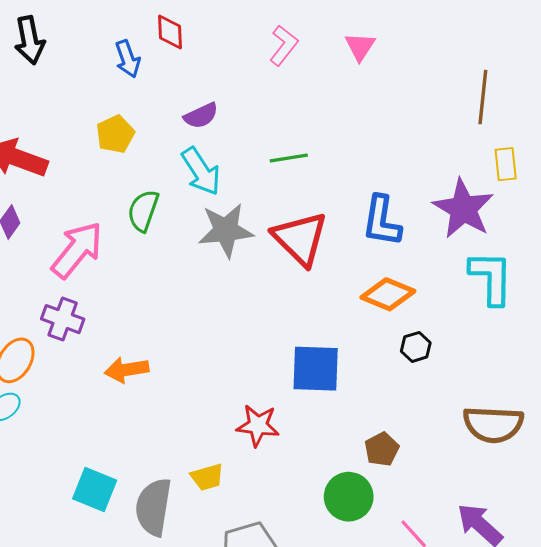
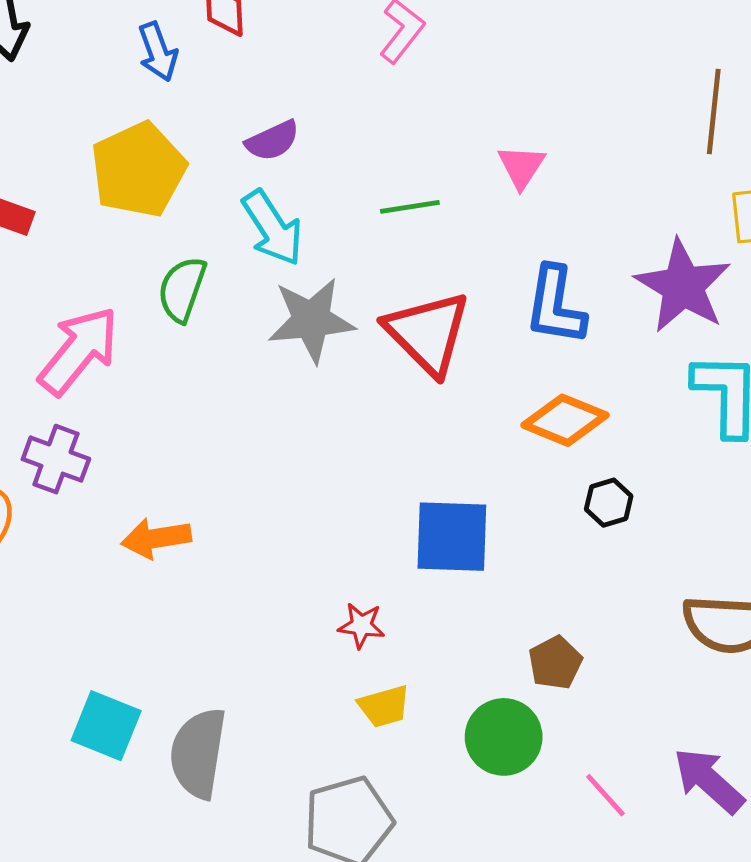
pink triangle: (360, 46) -> (521, 167), moved
yellow pentagon: (115, 134) -> (138, 170), size x1.6
red star: (258, 425) -> (361, 625), size x0.7
yellow trapezoid: (207, 477) -> (384, 706), moved

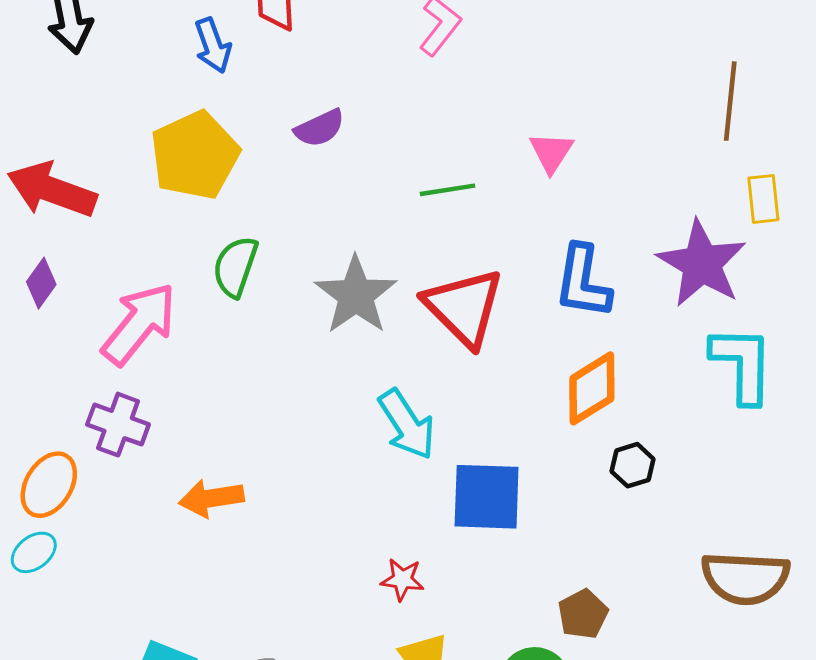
cyan arrow: (273, 228) -> (407, 425), moved
gray star: (311, 320) -> (356, 295), turned -30
orange diamond: (565, 420) -> (592, 388), turned -54

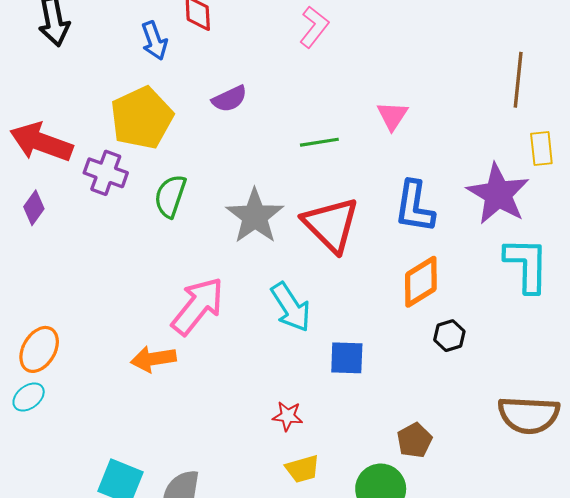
pink arrow: (139, 324) -> (198, 306), moved
purple cross: (118, 425) -> (106, 173), moved
blue square: (487, 497) -> (347, 358), size x0.7

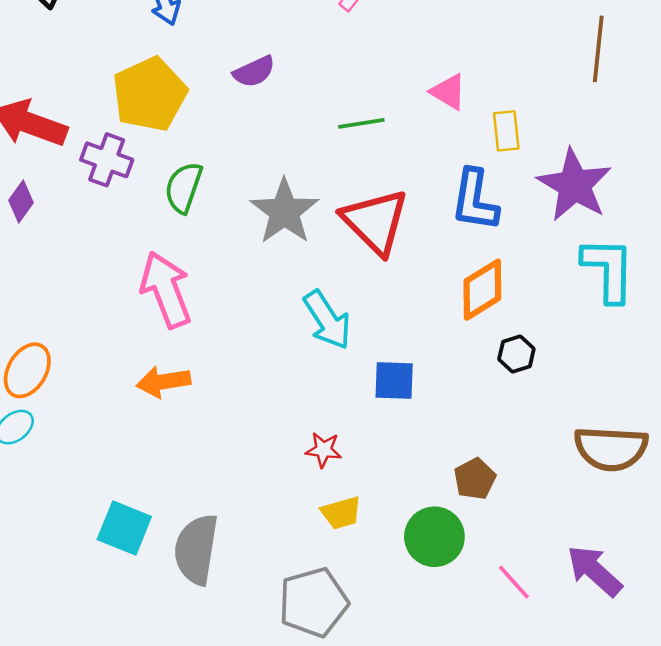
pink triangle: (392, 116) -> (448, 92), turned -32
yellow rectangle: (541, 149) -> (506, 131), moved
pink arrow: (198, 306) -> (166, 290), moved, turned -60

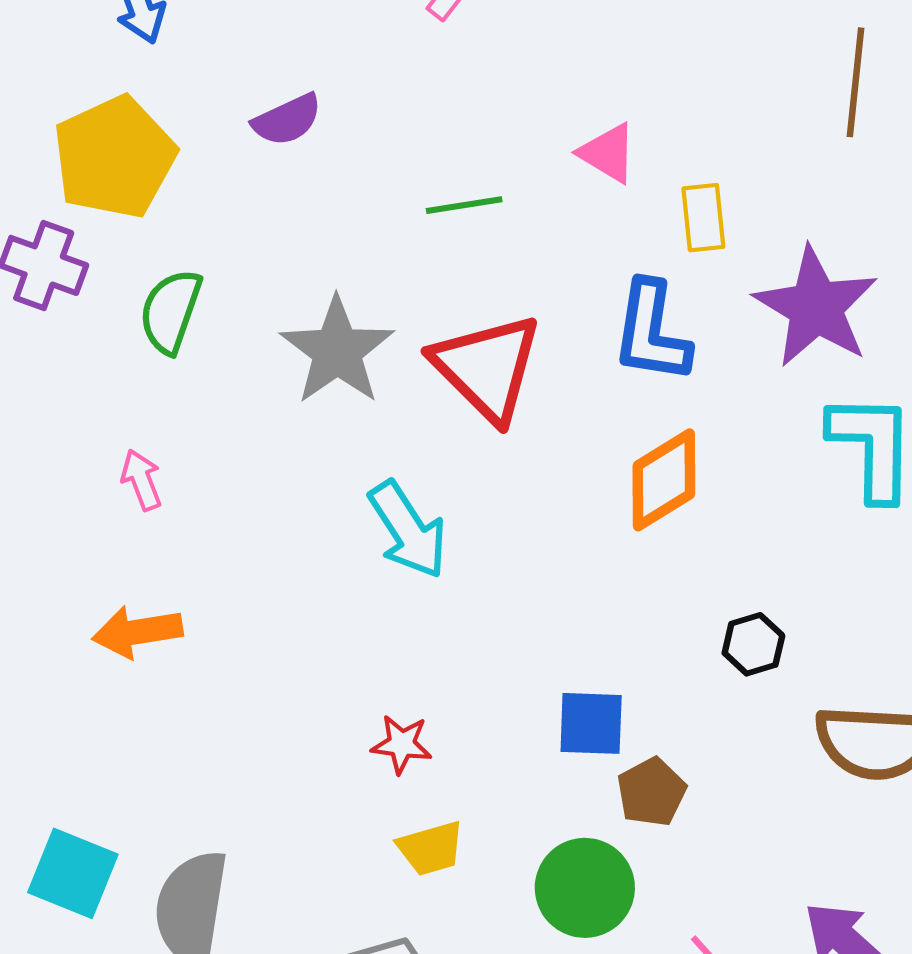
pink arrow: (166, 290) -> (141, 480), size x0.5
black hexagon: (516, 354) -> (753, 644), moved
blue square: (394, 380) -> (591, 723), moved

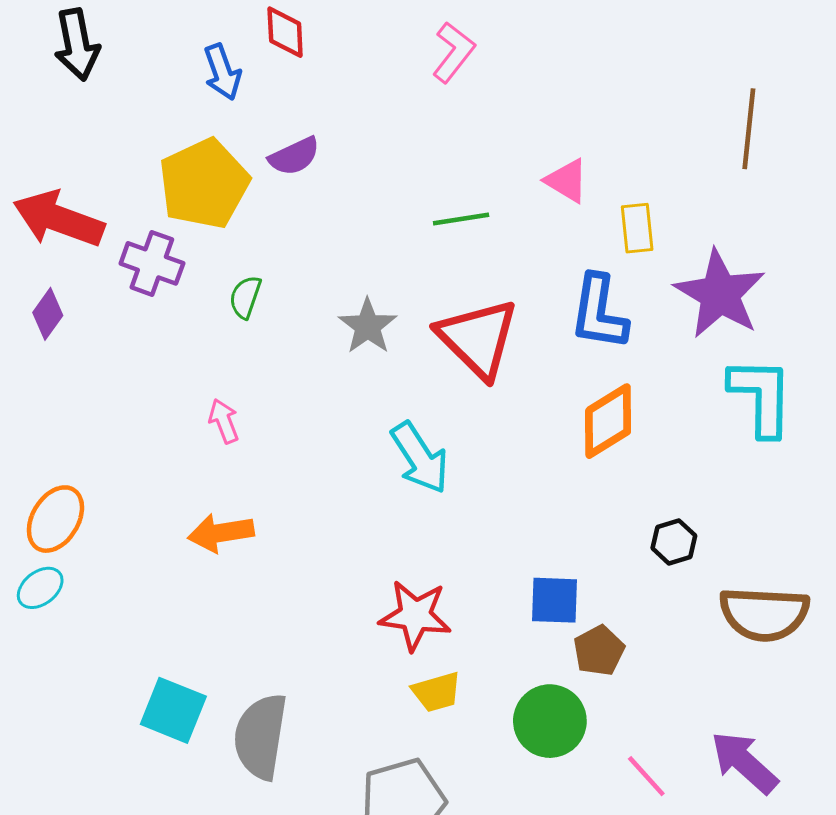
purple semicircle: (287, 120) -> (294, 156), moved
green semicircle: (171, 311) -> (245, 297), size x0.7
gray star: (337, 351) -> (368, 326), size x0.7
red star: (402, 744) -> (415, 615), size x1.6

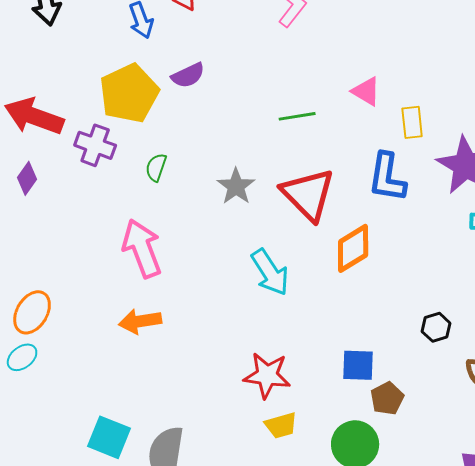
pink arrow: (224, 421) -> (142, 248), size x2.0
orange diamond: (608, 421) -> (353, 248), moved

